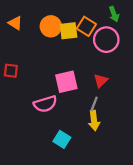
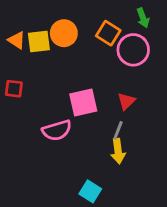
orange triangle: (15, 23) -> (17, 40), moved
yellow square: (69, 31) -> (39, 41), moved
cyan square: (62, 139) -> (90, 191), moved

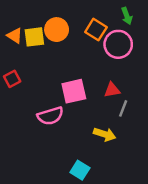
red square: (14, 89) -> (12, 79), turned -35
red triangle: (126, 101) -> (112, 90), turned 35
gray line: (118, 130) -> (123, 108), moved
yellow arrow: (118, 151) -> (105, 134), turned -65

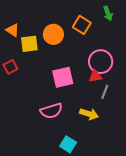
orange circle: (57, 30) -> (53, 34), moved
yellow square: (34, 37) -> (29, 44), moved
pink circle: (118, 44) -> (101, 62), moved
pink semicircle: (50, 116) -> (51, 111), moved

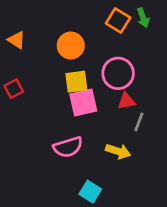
orange square: (82, 25) -> (118, 20), moved
yellow square: (29, 44) -> (76, 82), moved
pink circle: (101, 62) -> (118, 73), moved

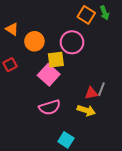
orange circle: (71, 46) -> (34, 41), moved
pink circle: (118, 73) -> (72, 42), moved
red triangle: (126, 101) -> (91, 93), moved
pink square: (83, 103) -> (49, 75), moved, turned -35

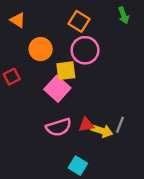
orange square: (86, 15) -> (79, 21), moved
orange triangle: (12, 29) -> (18, 20), moved
gray line: (101, 89) -> (120, 125), moved
red triangle: (91, 93) -> (86, 125), moved

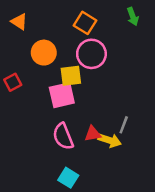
pink square: (57, 89) -> (62, 95), turned 35
gray line: (120, 125) -> (124, 125), moved
pink semicircle: (59, 127) -> (63, 136), turned 85
cyan square: (78, 166) -> (68, 178), moved

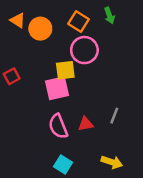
green arrow: (133, 16) -> (109, 15), moved
orange circle: (44, 53) -> (40, 29), moved
yellow arrow: (110, 140) -> (112, 162), moved

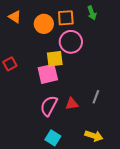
orange square: (78, 21) -> (66, 18), turned -36
orange circle: (40, 29) -> (44, 24), moved
pink semicircle: (58, 126) -> (49, 106), turned 50

